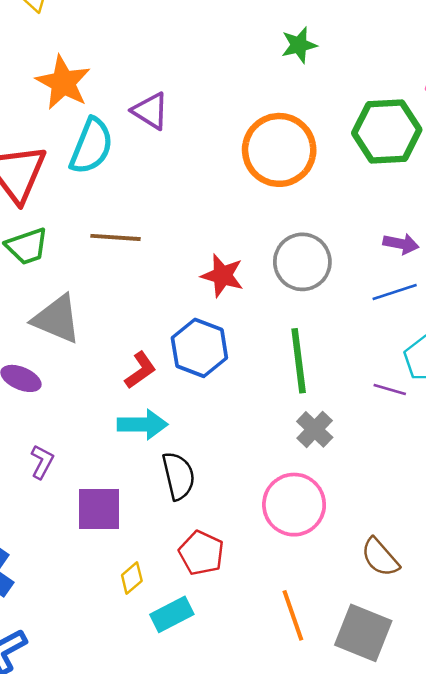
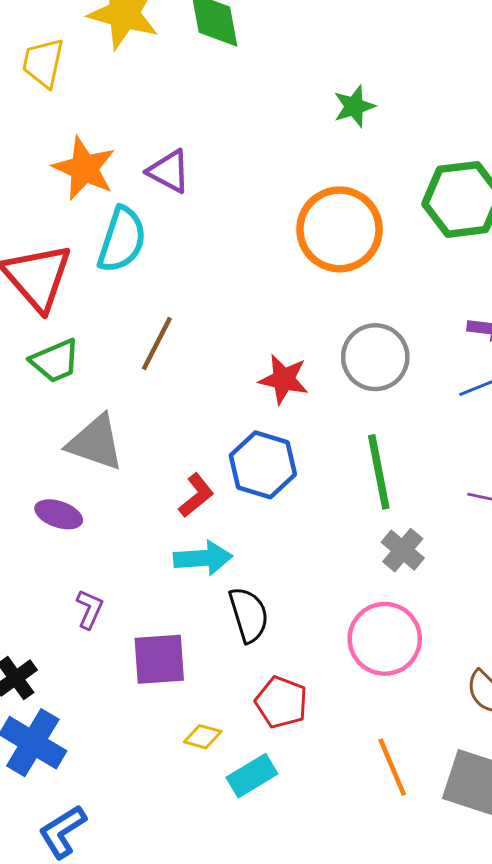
purple triangle: (150, 111) -> (169, 171), moved
brown line: (115, 237) -> (157, 344), turned -63
yellow diamond: (132, 578) -> (203, 737), turned 60

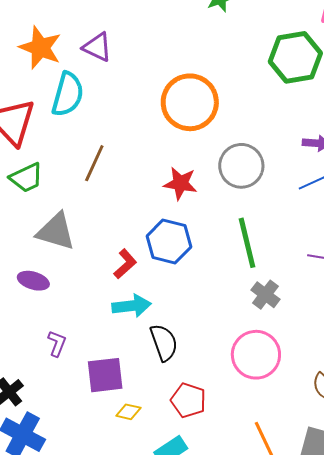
orange circle: (340, 229) -> (190, 102), moved
yellow diamond: (203, 737) -> (128, 412), moved

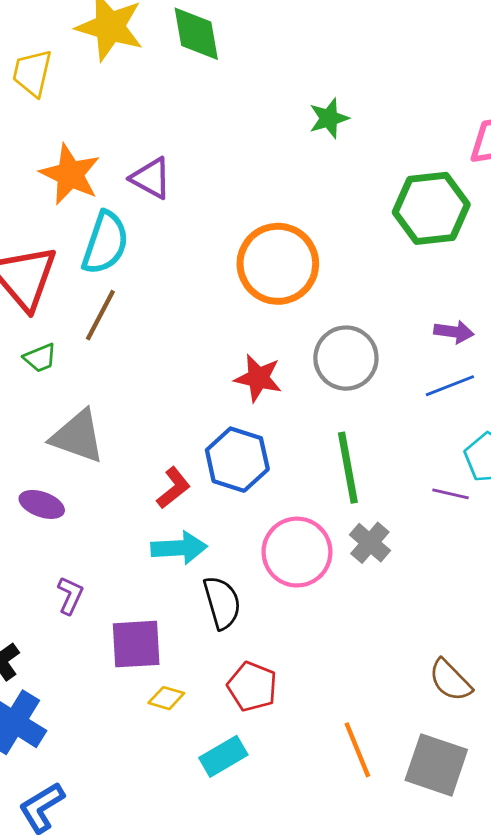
brown line: (94, 163) -> (100, 315), moved
green trapezoid: (26, 178) -> (40, 358), size x0.7
pink circle: (256, 355) -> (297, 552), moved

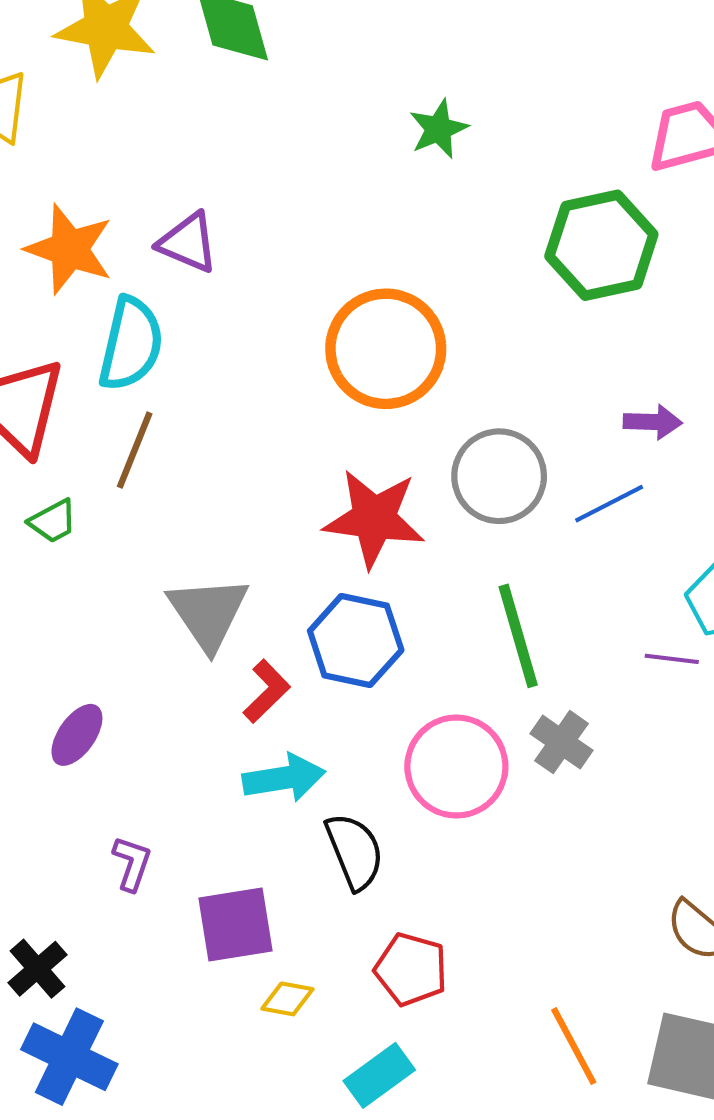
red star: (258, 378) -> (374, 518), size x1.4
blue line: (450, 386) -> (609, 504), moved
gray triangle: (78, 436) -> (208, 613), moved, turned 42
purple ellipse: (42, 504) -> (77, 735), turned -69

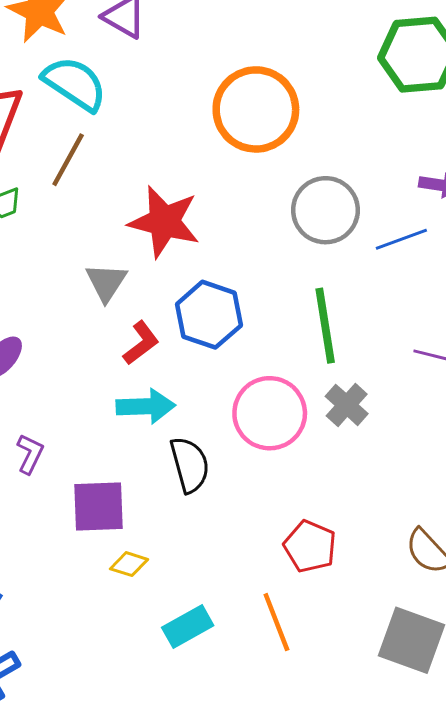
cyan semicircle: (131, 344) -> (75, 84), turned -76
red star: (374, 518) -> (164, 222), moved
gray triangle: (208, 613) -> (106, 282), size x0.7
red pentagon: (411, 969) -> (310, 546), moved
orange line: (574, 1046) -> (276, 622), moved

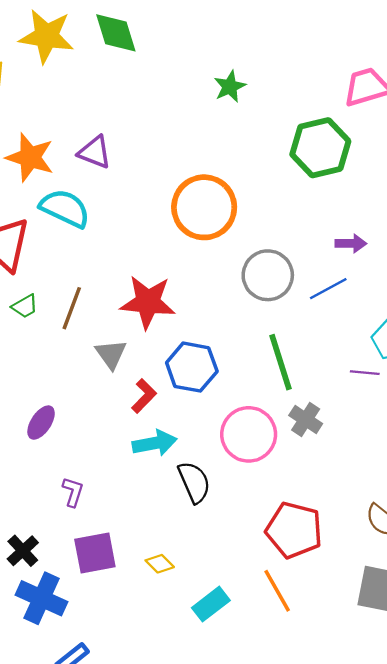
brown line: (68, 160) -> (72, 308), moved
purple square: (98, 506) -> (95, 553), moved
red pentagon: (310, 546) -> (294, 530), size x1.4
yellow diamond: (129, 564) -> (160, 564), turned 36

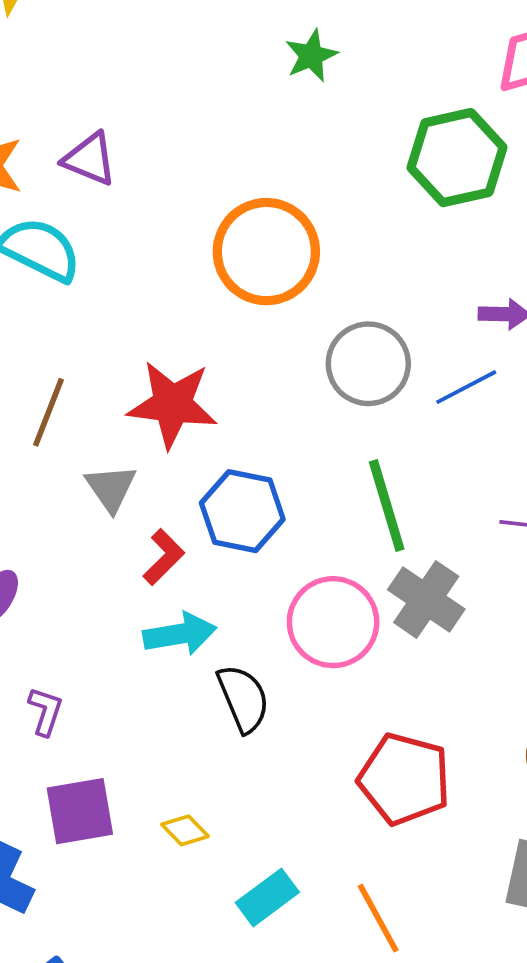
gray cross: (306, 420) -> (426, 599), size x1.4
orange line: (277, 591) -> (378, 918), moved

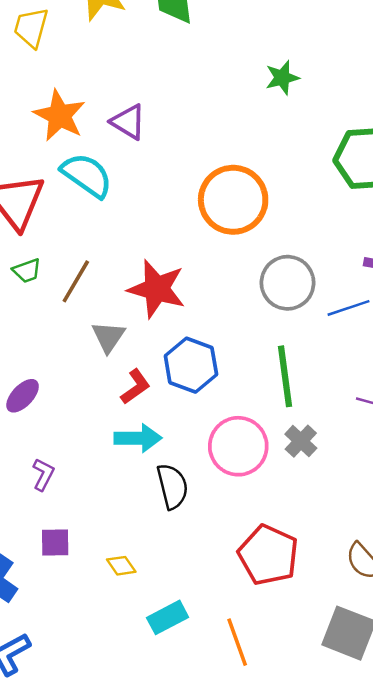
gray cross: (426, 599) -> (301, 441), size x0.7
purple square: (80, 811) -> (55, 542), size x0.7

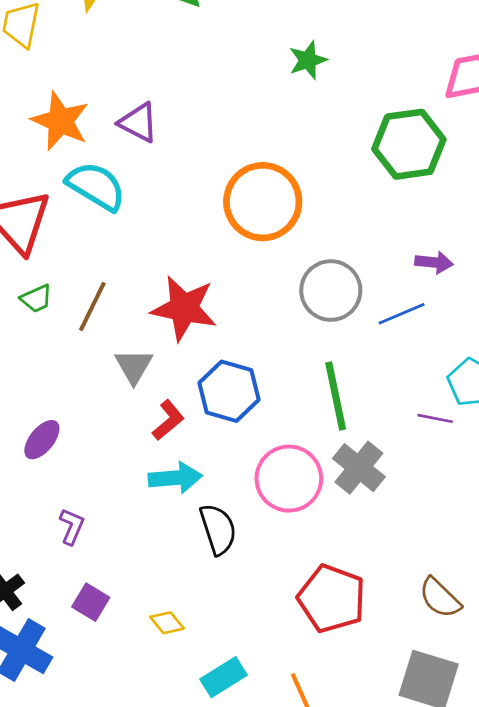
gray cross: (301, 441) -> (359, 468), size x1.4
purple square: (55, 542) -> (91, 602), turned 36

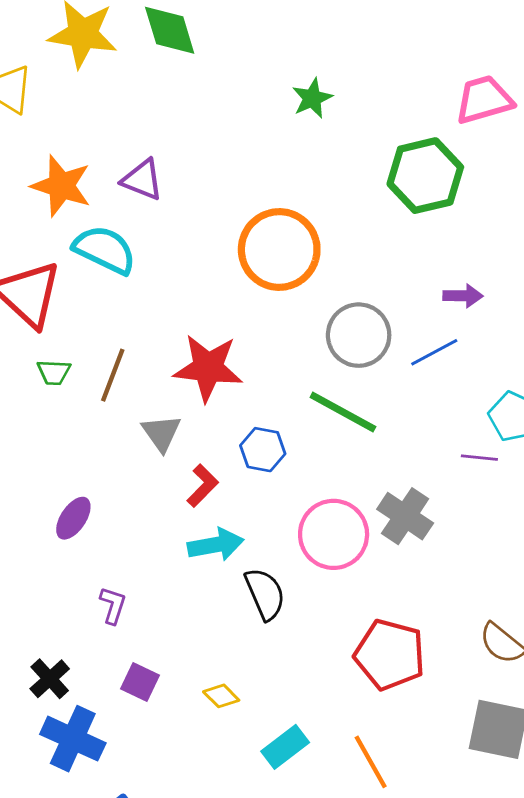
green trapezoid: (36, 299) -> (54, 372), turned 32
blue hexagon: (229, 391) -> (263, 450), size x0.7
green line: (336, 396) -> (343, 412), moved, turned -44

